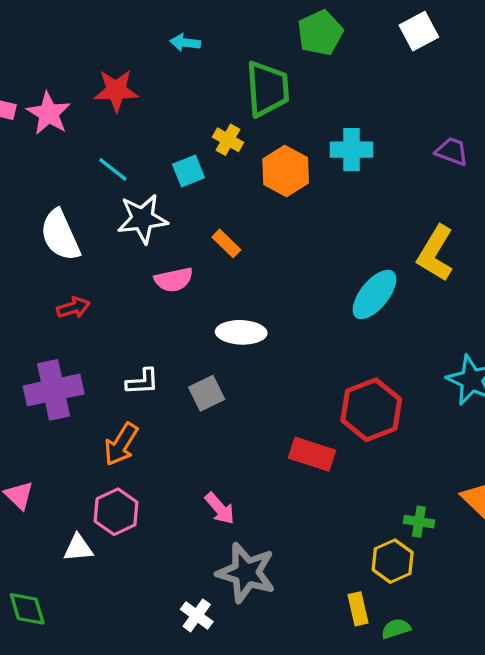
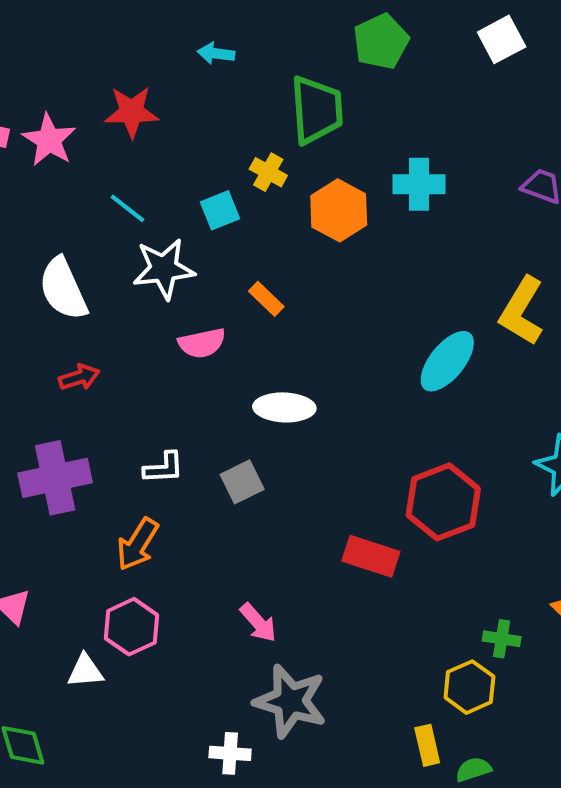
white cross: (197, 615) -> (230, 753), turned -32

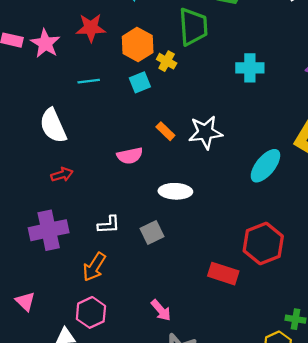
cyan line: (127, 208) -> (89, 81), turned -45
orange hexagon: (339, 210) -> (138, 44), moved
white star: (164, 269) -> (205, 132), moved

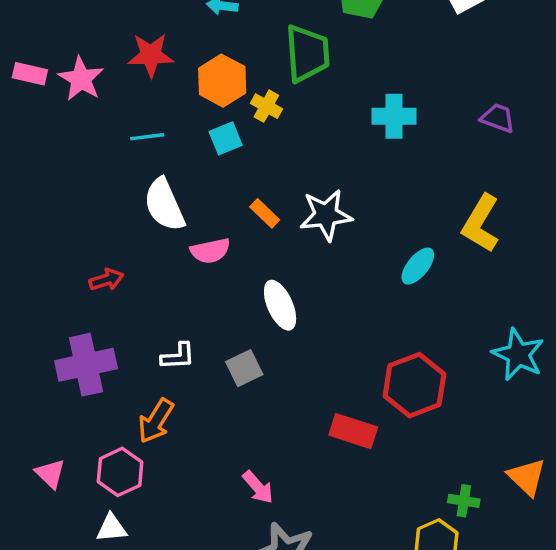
white semicircle: (53, 126) -> (164, 205), moved
cyan ellipse: (265, 166) -> (418, 266), size x0.7
white ellipse: (175, 191) -> (280, 305), turned 64
pink hexagon: (91, 312) -> (120, 472), moved

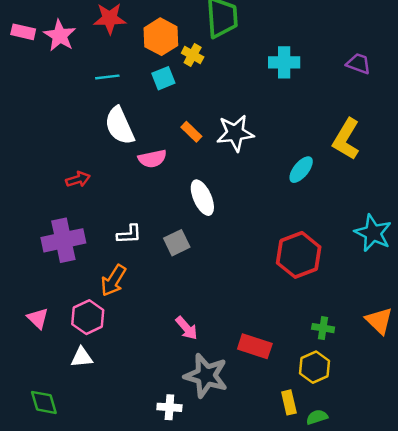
red rectangle: (353, 431) -> (255, 346), moved
green cross: (464, 501) -> (323, 328), moved

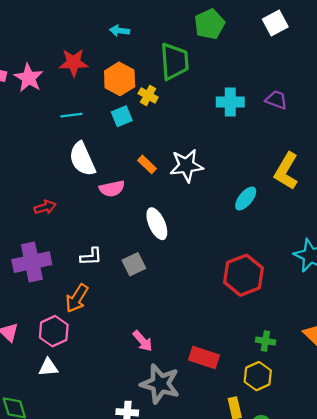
purple trapezoid: (358, 64) -> (276, 100), moved

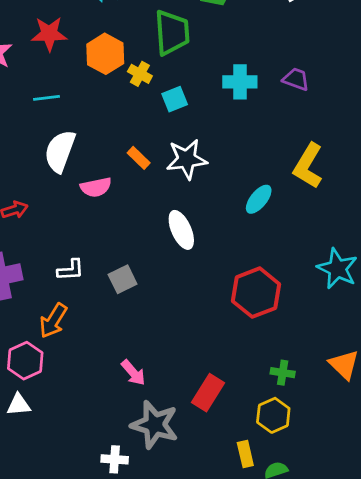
cyan square: (122, 116) -> (175, 99), moved
white semicircle: (82, 159) -> (60, 151), turned 44
white ellipse: (157, 224) -> (181, 230), moved
red rectangle: (204, 357) -> (208, 393), turned -76

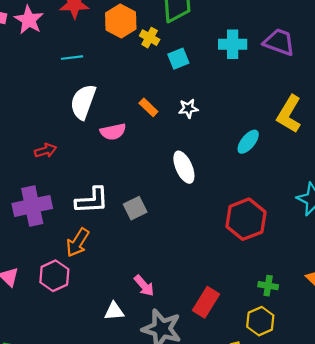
purple trapezoid: (296, 79) -> (279, 42), size x1.4
white star: (187, 159) -> (188, 108), size x0.6
white L-shape: (71, 270) -> (92, 200), size x1.5
white triangle: (19, 405) -> (114, 311), moved

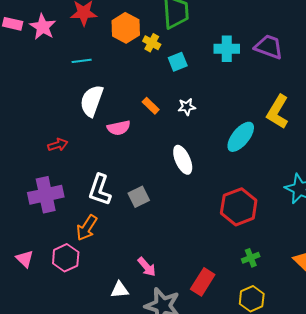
cyan ellipse: (248, 142) -> (241, 137), size x1.4
white L-shape: (92, 200) -> (100, 190), turned 112
green cross: (268, 286) -> (251, 258), moved, turned -30

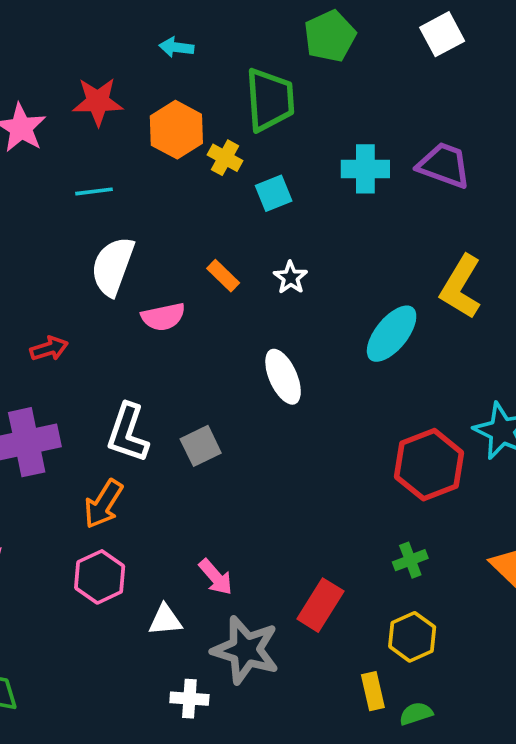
white star: (187, 107) -> (291, 278), turned -30
red hexagon: (239, 207) -> (429, 465), moved
pink hexagon: (66, 258) -> (100, 577), moved

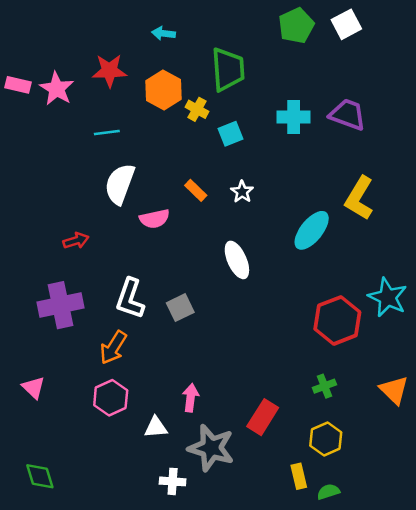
green pentagon: (330, 36) -> (296, 26), moved
pink arrow: (216, 577) -> (191, 398), turned -132

